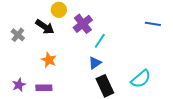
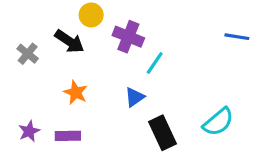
purple cross: (83, 24) -> (128, 37), turned -30
blue triangle: (95, 63) -> (135, 97), moved

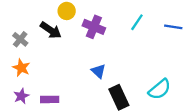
cyan line: (155, 63) -> (137, 22), moved
orange star: (76, 92) -> (21, 68), moved
blue triangle: (135, 97) -> (98, 71), turned -42

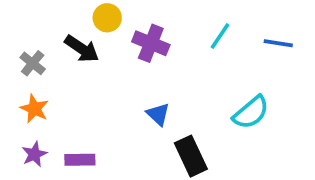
cyan semicircle: (160, 89) -> (251, 112), moved

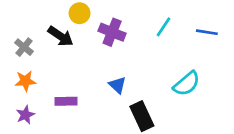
orange star: (34, 109) -> (25, 81), turned -30
purple rectangle: (80, 160) -> (66, 101), moved

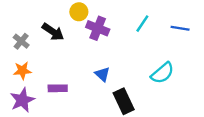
yellow circle: (80, 13) -> (79, 12), moved
purple star: (25, 115) -> (22, 100), size x1.5

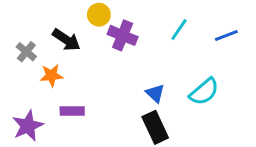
blue line: (180, 28) -> (226, 35), turned -30
orange star: (22, 71) -> (51, 75), moved
blue triangle: (102, 74) -> (155, 93), moved

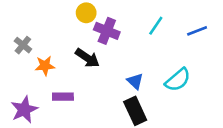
black arrow: (66, 40) -> (87, 58), moved

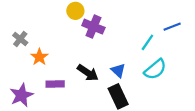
cyan line: (156, 26) -> (147, 42), moved
black arrow: (87, 58) -> (88, 73), moved
orange star: (45, 66) -> (39, 57), turned -30

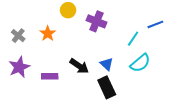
purple cross: (93, 27) -> (96, 21), moved
orange star: (39, 57) -> (48, 34), moved
purple star: (21, 95) -> (19, 67), moved

